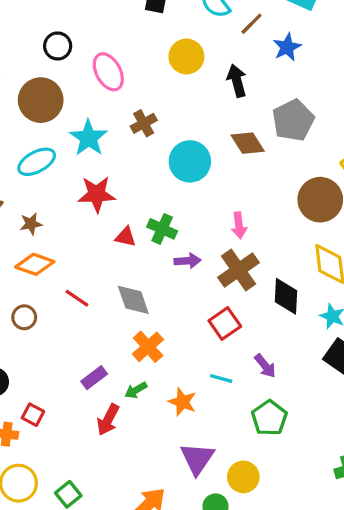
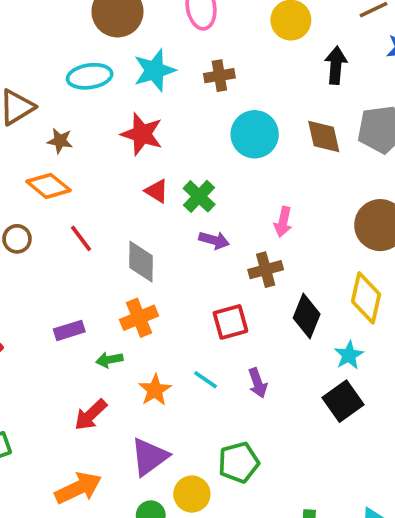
brown cross: (239, 270) -> (266, 270), size x0.7
green pentagon: (269, 418) -> (239, 462), moved
red arrow: (108, 420) -> (91, 415), moved

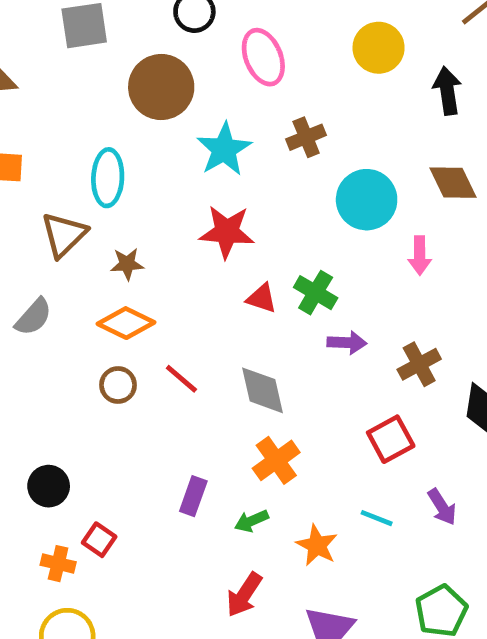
cyan ellipse: (90, 76) -> (108, 178), moved, turned -66
pink arrow: (283, 222) -> (420, 255), moved
brown circle: (17, 239) -> (118, 385), moved
purple rectangle: (69, 330) -> (193, 496), turned -40

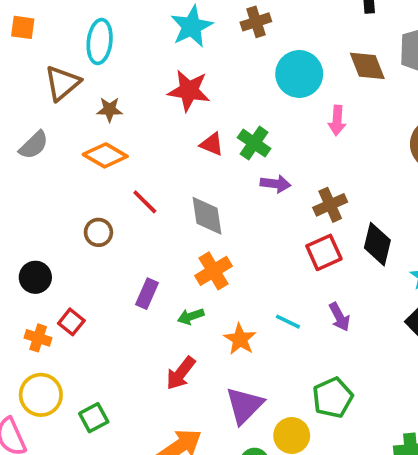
brown circle: (118, 385) -> (98, 232), moved
red square: (391, 439) -> (324, 252), moved

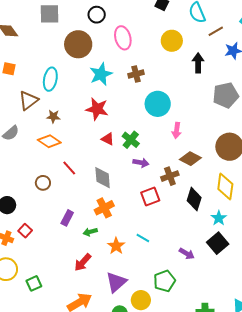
brown diamond: (367, 66) -> (190, 159), moved, turned -45
red square: (324, 252) -> (150, 197), moved
purple arrow: (339, 317) -> (187, 254), moved, turned -35

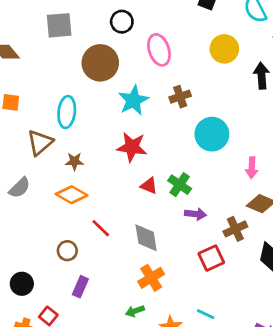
pink arrow: (177, 130) -> (252, 168), moved
purple rectangle: (67, 218) -> (80, 287), moved

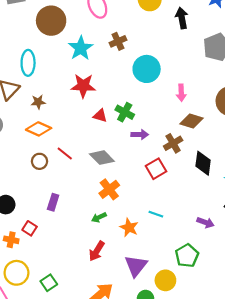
gray diamond: (146, 238) -> (102, 158), turned -30
brown circle: (67, 251) -> (39, 161), moved

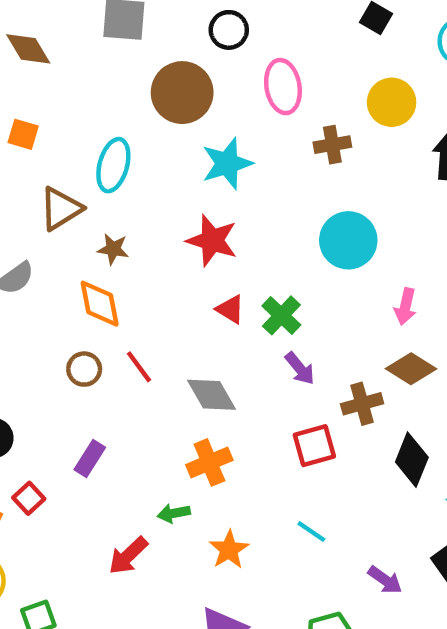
brown cross: (118, 41) -> (332, 145), moved
orange diamond: (39, 129) -> (100, 304), turned 40
purple arrow: (140, 135) -> (300, 368), turned 35
cyan line: (156, 214) -> (311, 531), moved
red arrow: (97, 251) -> (128, 556), moved

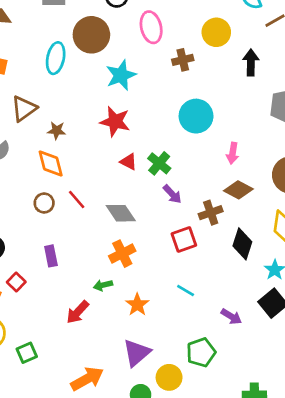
cyan ellipse: (113, 165) -> (56, 58), moved
purple rectangle: (90, 458) -> (51, 256), turned -40

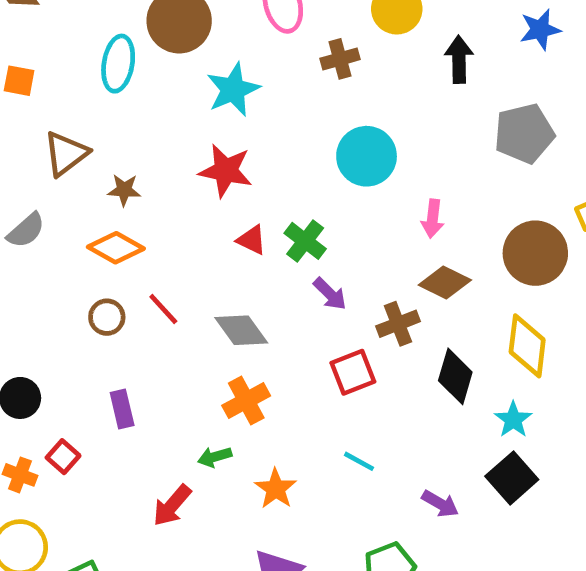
orange diamond: (51, 163) -> (116, 248), turned -44

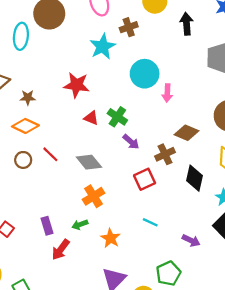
cyan star: (233, 90) -> (103, 46), moved
pink arrow: (433, 219) -> (167, 93), moved
purple rectangle: (122, 409) -> (47, 226), moved

